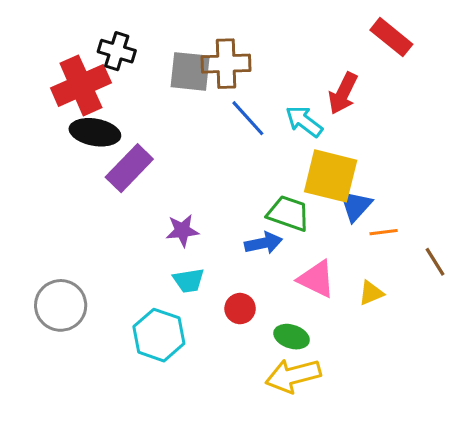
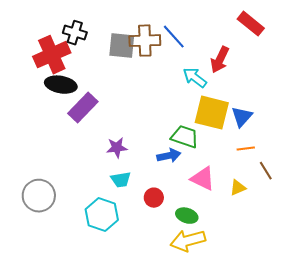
blue line: (248, 118) -> (174, 37), moved
blue triangle: (355, 206) -> (242, 117), moved
brown line: (435, 262) -> (266, 171), moved

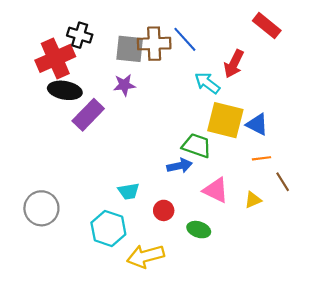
blue triangle: (242, 117) -> (257, 124), turned -45
purple star: (117, 148) -> (124, 85), moved
yellow arrow: (188, 241) -> (146, 256), moved

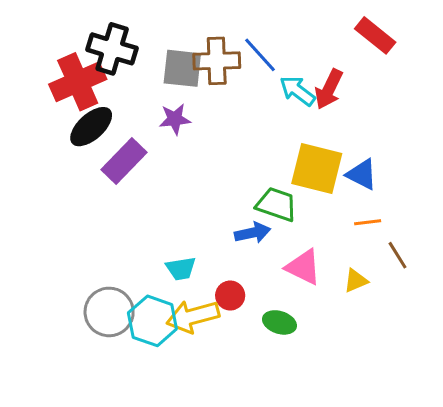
black cross: (80, 35) -> (112, 49), size x1.4
cyan arrow: (207, 83) -> (297, 91), moved
black ellipse: (65, 90) -> (91, 127), turned -52
gray circle: (41, 208) -> (109, 312), moved
yellow arrow: (146, 256) -> (193, 316), moved

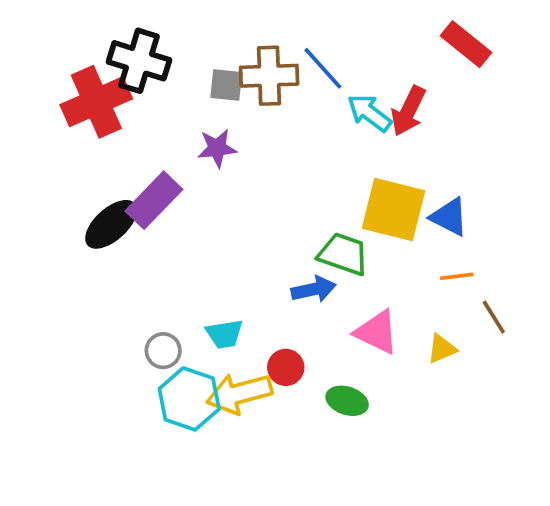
gray square: (182, 68) -> (226, 85), size x0.7
black ellipse: (91, 127) -> (111, 224), moved
gray circle: (109, 312) -> (163, 351), moved, size x0.6

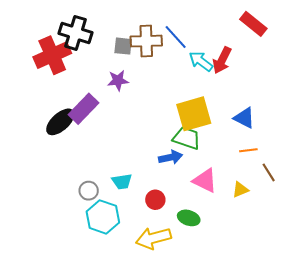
yellow square: (394, 209) -> (194, 114), moved, turned -30
yellow arrow: (239, 393) -> (153, 238), moved

